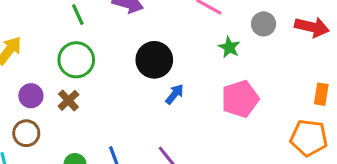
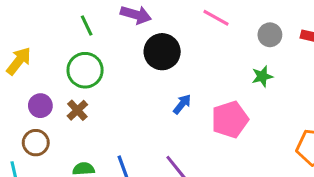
green star: (229, 47) -> (262, 76), moved, turned 30
black circle: (154, 60) -> (162, 52), moved
pink pentagon: (240, 99) -> (230, 119), moved

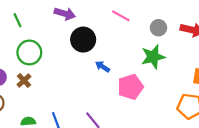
green line: (87, 26) -> (17, 20), moved
green star: (262, 76) -> (153, 57), size x1.6
blue arrow: (182, 104) -> (103, 66), moved, turned -96

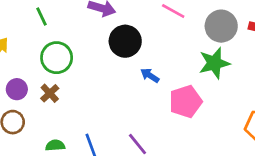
gray circle: (158, 28) -> (221, 26), size x1.5

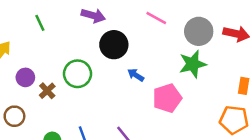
green circle: (57, 58) -> (77, 74), moved
purple circle: (17, 89) -> (25, 77), moved

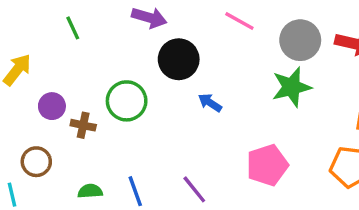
brown cross: (47, 91) -> (83, 125), turned -35
pink pentagon: (167, 98) -> (267, 165), moved

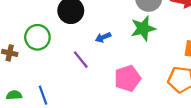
blue arrow: (210, 103) -> (103, 37), moved, turned -56
purple line: (194, 189) -> (81, 60), moved

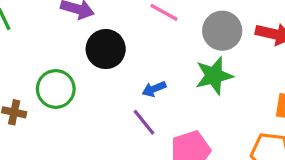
purple line: (81, 60) -> (144, 122), moved

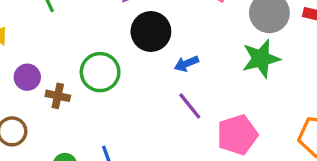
blue arrow: (154, 89) -> (186, 64), moved

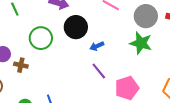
green star: (261, 59) -> (141, 43), turned 30
green circle: (100, 72) -> (41, 38), moved

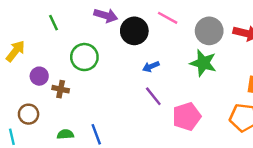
black circle: (76, 27) -> (134, 31), moved

